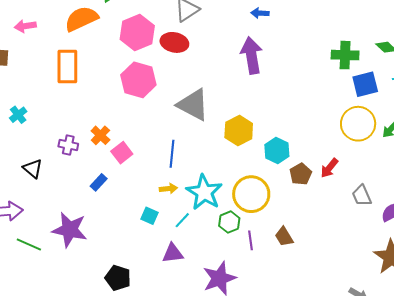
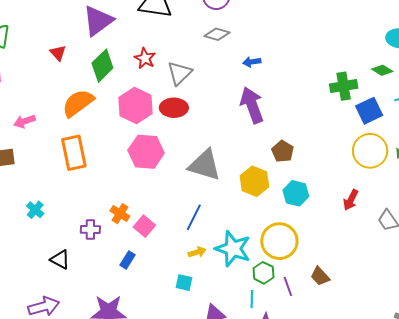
blue line: (172, 154) -> (194, 217), turned 32
brown pentagon: (301, 174) -> (283, 151), moved
cyan line: (182, 220) -> (252, 299), moved, turned -30

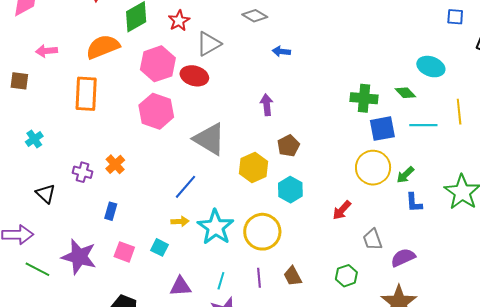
purple arrow: (252, 105) -> (267, 105), moved, size x0.6
pink square: (144, 226) -> (124, 252), moved, turned -35
blue rectangle: (128, 260) -> (111, 211), turned -30
green hexagon: (263, 273) -> (346, 276), moved

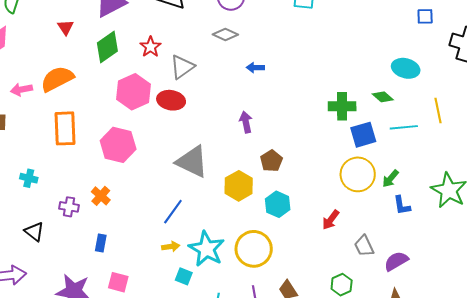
orange semicircle: (103, 47) -> (57, 79), moved
pink hexagon: (156, 111) -> (118, 145), moved
cyan cross: (34, 139) -> (29, 178), moved, turned -36
cyan square: (159, 247) -> (184, 276), moved

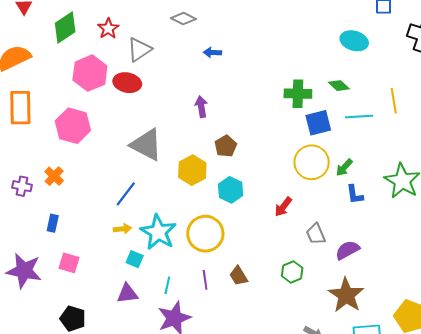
cyan ellipse: (406, 68) -> (354, 41), moved

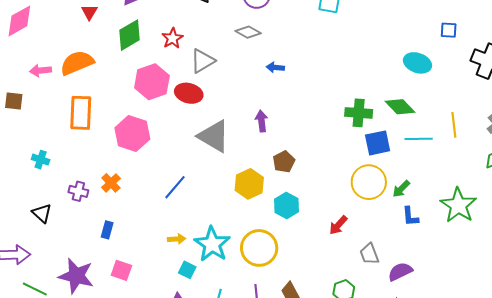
green diamond: (339, 86) -> (400, 107), size x1.4
gray triangle: (146, 145) -> (214, 136), moved
blue line: (126, 194) -> (175, 187), moved

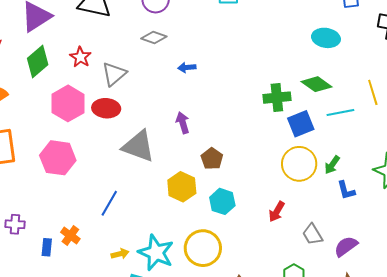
orange cross: (111, 183) -> (70, 235), moved
blue rectangle: (107, 230) -> (47, 247), moved

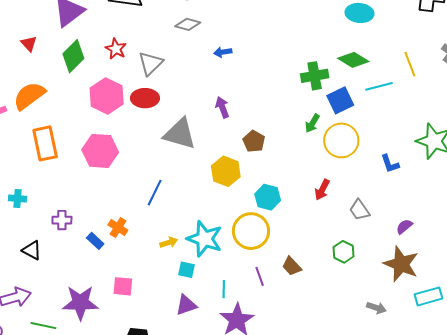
green arrow: (332, 165) -> (312, 123), moved
cyan hexagon: (222, 201) -> (268, 197), moved
purple semicircle: (346, 246) -> (404, 227), moved, size x0.7
blue rectangle: (47, 247) -> (95, 241), turned -48

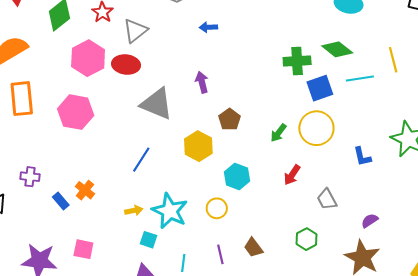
green arrow: (312, 123) -> (278, 133), moved
blue line: (155, 193) -> (141, 160), moved
yellow circle: (251, 231) -> (217, 208), size x0.6

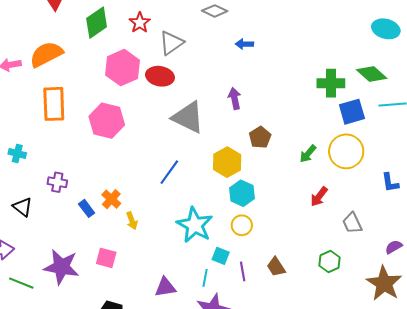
cyan hexagon: (237, 176) -> (242, 193), moved
yellow arrow: (134, 211) -> (132, 221), moved, turned 78
cyan square: (148, 240) -> (221, 256), moved

